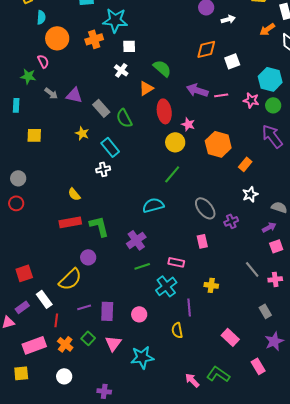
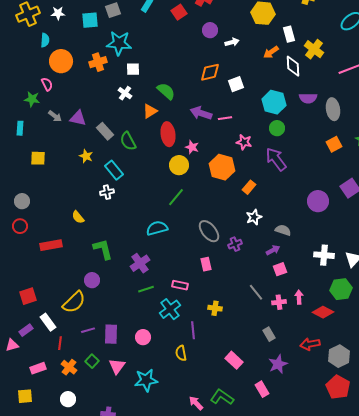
pink star: (251, 100) -> (244, 142), moved
red rectangle: (70, 222) -> (51, 245), moved
pink rectangle: (34, 345) -> (38, 368), size x0.7

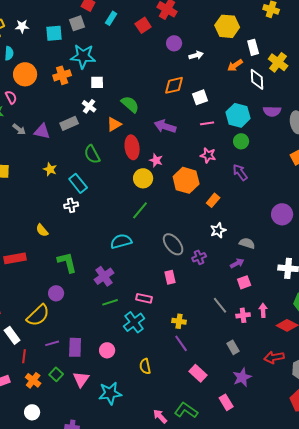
pink line: (225, 118) -> (207, 123), moved
gray rectangle: (105, 131) -> (69, 123), moved, turned -72
purple arrow: (276, 159) -> (240, 172), size x0.7
purple line: (193, 330) -> (181, 343), moved, turned -30

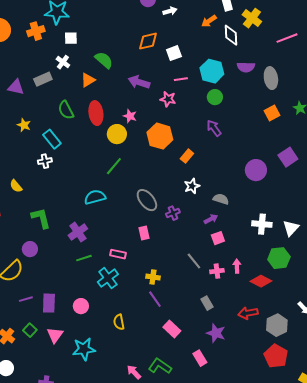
red ellipse: (132, 147) -> (96, 113), moved
pink star: (208, 155) -> (168, 99), moved
purple star: (242, 377) -> (216, 333), turned -30

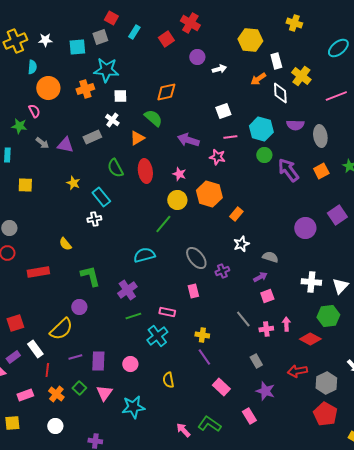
orange diamond: (148, 41) -> (166, 92), moved
purple arrow: (214, 128) -> (288, 170), moved, size x1.4
yellow circle: (117, 134) -> (177, 200), moved

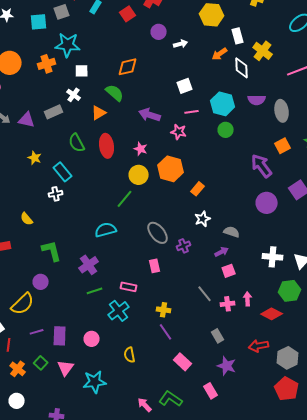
purple arrow: (288, 170) -> (262, 166), moved

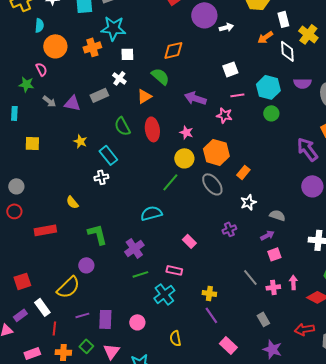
purple circle: (159, 32) -> (204, 15), size x1.6
gray ellipse: (158, 233) -> (212, 184), moved
pink rectangle: (155, 266) -> (189, 241), moved, turned -32
orange cross: (18, 369) -> (63, 352), turned -35

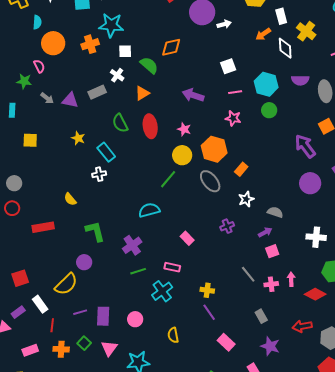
green semicircle: (160, 76) -> (149, 65), moved
pink star: (224, 115) -> (233, 118), moved

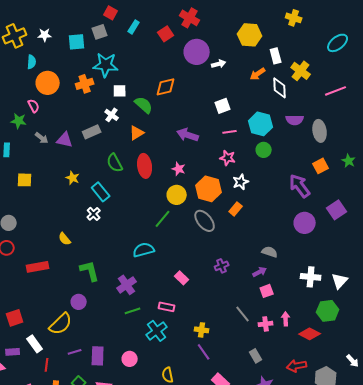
white cross: (99, 174) -> (94, 214), turned -32
white star: (246, 199) -> (241, 182), moved
purple rectangle: (18, 312) -> (13, 352), turned 32

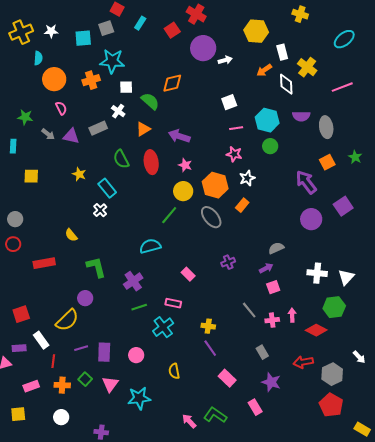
pink semicircle: (34, 106) -> (61, 108), moved
purple arrow: (188, 135) -> (179, 136), moved
gray semicircle: (270, 252) -> (276, 248), turned -42

